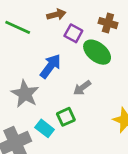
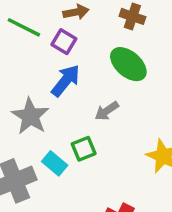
brown cross: (108, 23) -> (132, 16), moved
purple square: (73, 33) -> (64, 42), moved

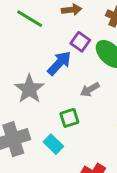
purple square: (64, 42) -> (80, 42), moved
cyan rectangle: (55, 163) -> (53, 144), moved

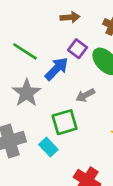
green line: (30, 19) -> (25, 51), moved
green square: (69, 118) -> (65, 122), size x1.4

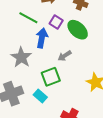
green line: (25, 51) -> (28, 18), moved
blue arrow: (57, 69) -> (42, 38), turned -30

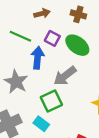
gray arrow: (65, 56) -> (65, 76), size x1.5

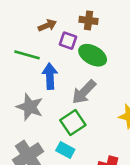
purple square: (52, 38) -> (68, 41), moved

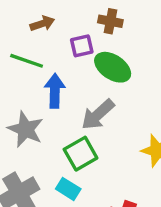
brown arrow: (47, 25) -> (42, 24), moved
purple square: (68, 41) -> (82, 46), turned -36

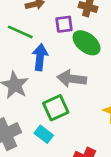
gray arrow: (98, 115) -> (72, 79), turned 44

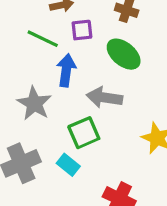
purple square: (64, 24) -> (82, 30), moved

